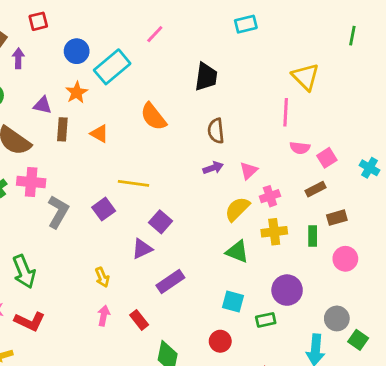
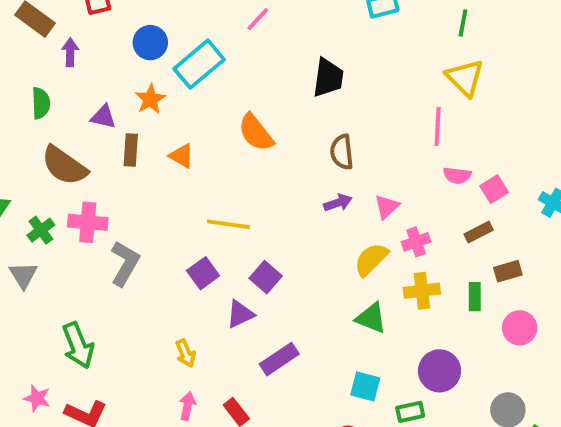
green line: (352, 36) -> (463, 23), moved
purple square: (104, 209) -> (203, 273), moved

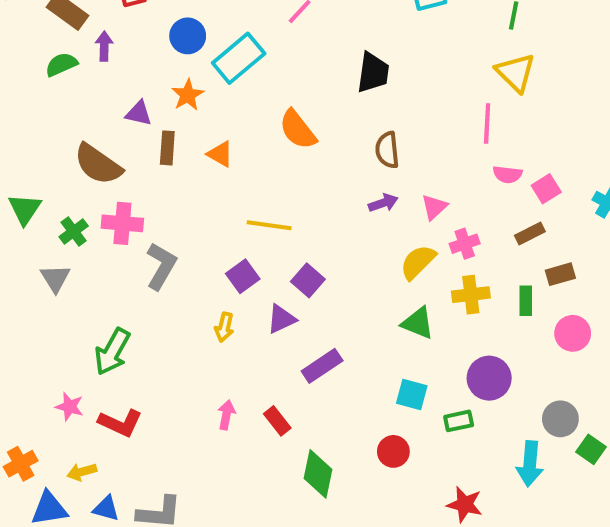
green semicircle: (41, 103) -> (61, 64), moved, turned -112
green arrow: (78, 345) -> (112, 352), turned 51
yellow arrow: (185, 353) -> (224, 327), moved, turned 36

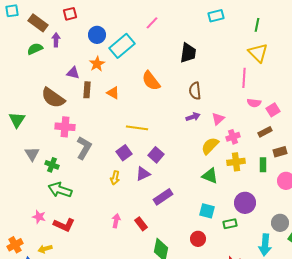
green cross: (74, 231) -> (52, 165), moved, turned -32
green arrow: (112, 352) -> (60, 190), turned 80

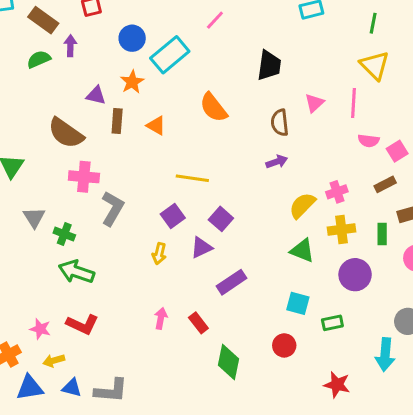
pink triangle: (218, 119) -> (314, 103), moved
purple circle: (245, 203) -> (355, 275), moved
pink star: (39, 217) -> (40, 329), moved

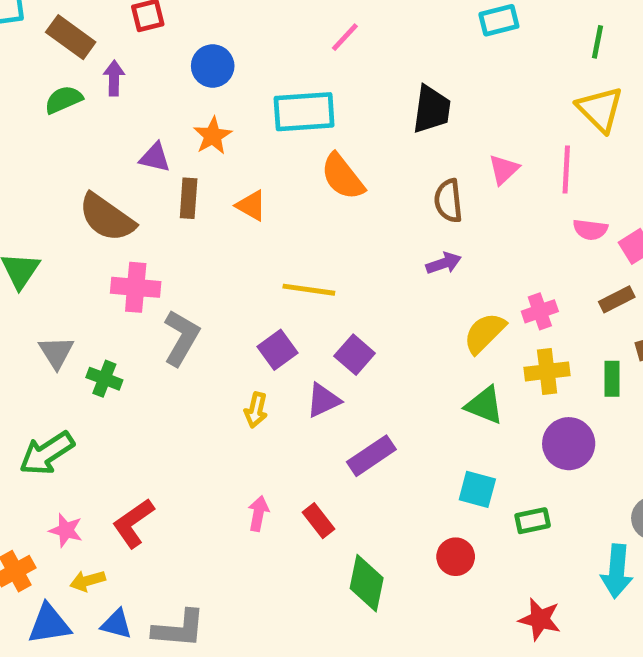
cyan rectangle: (170, 55) -> (304, 112), moved, turned 36
green arrow: (76, 272) -> (47, 453), moved, turned -52
red L-shape: (82, 324) -> (133, 523), turned 120

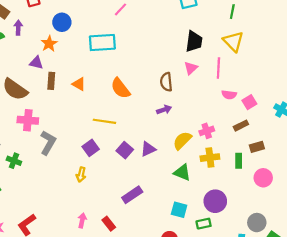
black trapezoid: (432, 109) -> (194, 41), moved
orange star: (213, 136) -> (49, 44), moved
orange semicircle: (343, 177) -> (120, 88), moved
purple triangle: (323, 400) -> (148, 149), moved
purple circle: (569, 444) -> (215, 201), moved

